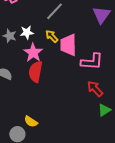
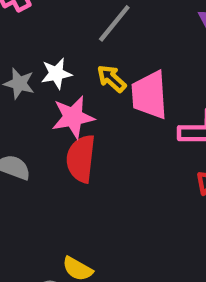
pink star: (33, 53) -> (73, 117), turned 30

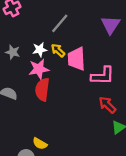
white star: (56, 74) -> (40, 50), moved

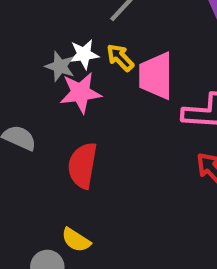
gray star: (13, 52) -> (60, 66), moved
red semicircle: (42, 90) -> (83, 165), moved

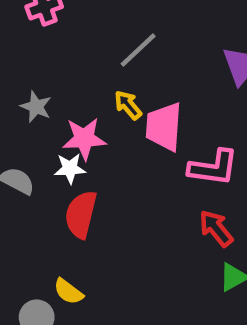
white star: (84, 54) -> (70, 168), moved
gray star: (60, 66) -> (36, 107), moved

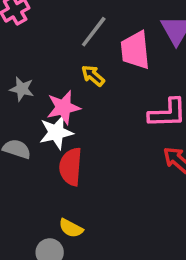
pink trapezoid: (164, 127) -> (135, 50), moved
white star: (70, 168) -> (56, 132), size x1.4

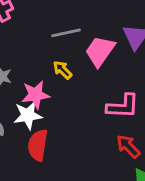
gray line: (94, 32) -> (66, 33), turned 36
pink trapezoid: (135, 50) -> (100, 51), turned 36

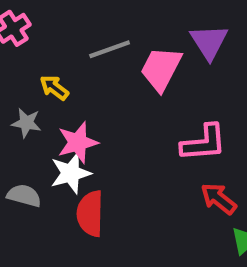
yellow arrow: (63, 70) -> (54, 88), moved

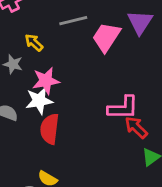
pink L-shape: (204, 143) -> (123, 108), moved

